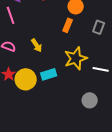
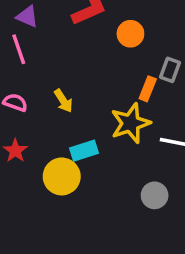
orange rectangle: (68, 25) -> (148, 89), moved
yellow circle: (26, 79) -> (62, 176), moved

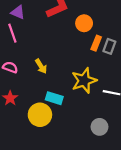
orange rectangle: (148, 89) -> (96, 43), moved
cyan rectangle: (84, 151) -> (54, 98), turned 35

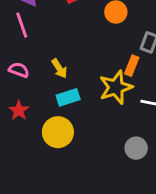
orange rectangle: (96, 43) -> (132, 66), moved
cyan rectangle: (54, 98) -> (68, 97), moved, turned -35

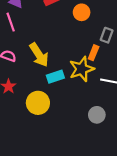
yellow arrow: (59, 68) -> (39, 55), size x1.6
cyan rectangle: (68, 97) -> (55, 77), moved

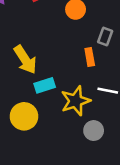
orange rectangle: (94, 53) -> (90, 57), turned -32
yellow star: (82, 69) -> (76, 101), moved

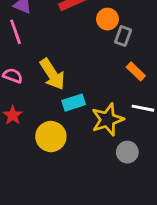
gray rectangle: (105, 36) -> (123, 36), moved
orange rectangle: (90, 57) -> (136, 71), moved, turned -36

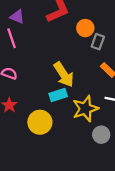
yellow arrow: (52, 74) -> (64, 75), moved

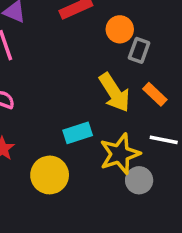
yellow arrow: (64, 75) -> (114, 93), moved
gray circle: (101, 135) -> (139, 180), moved

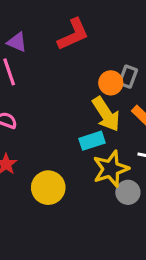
orange circle: (120, 29) -> (111, 83), moved
cyan rectangle: (78, 133) -> (92, 141), moved

